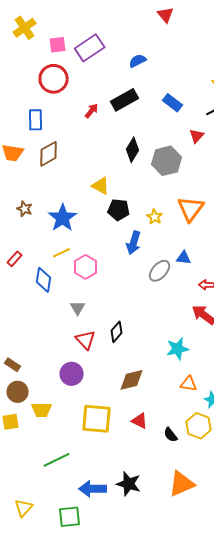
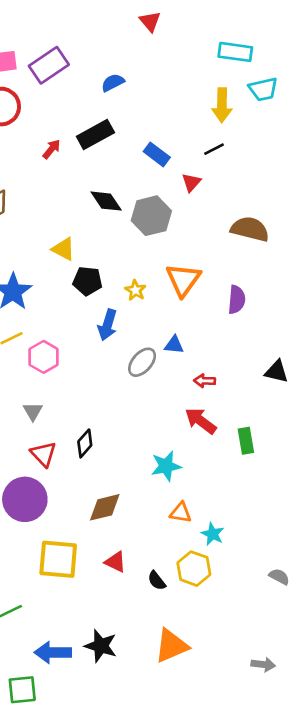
blue rectangle: (173, 103) -> (157, 154), moved
black diamond: (133, 150) -> (106, 201), turned -65
purple circle: (72, 374) -> (25, 499), size x1.4

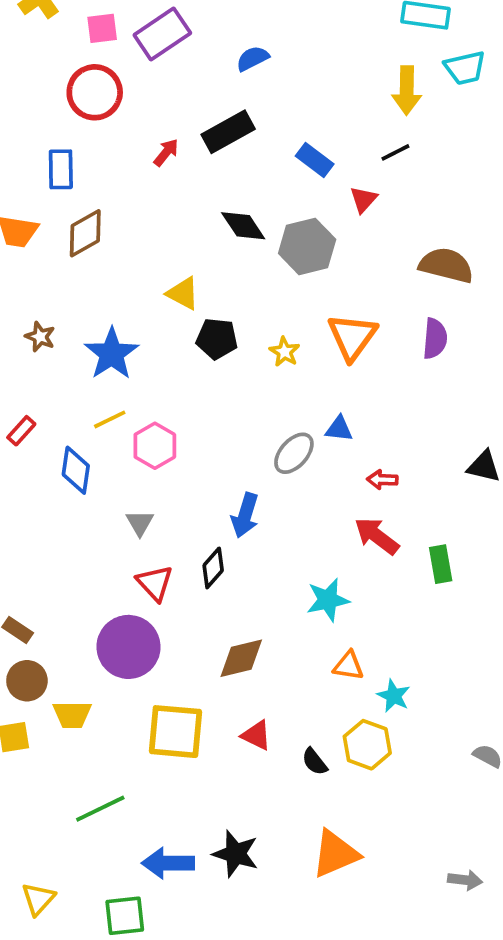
purple semicircle: (237, 300) -> (435, 339), moved
blue arrow: (107, 325) -> (245, 515), moved

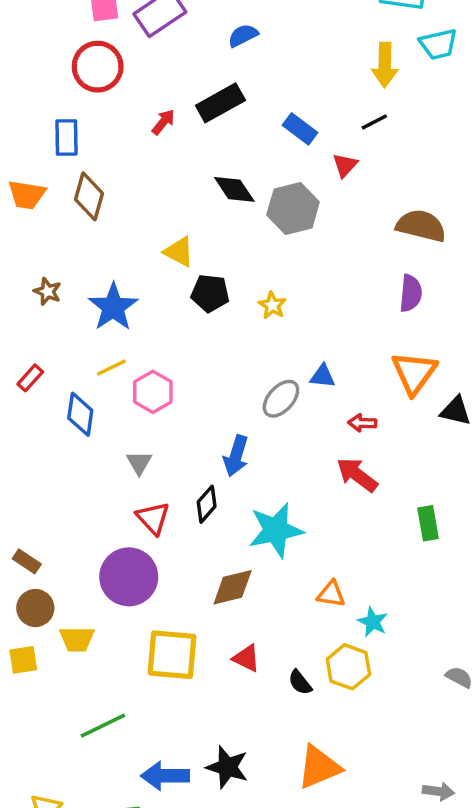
brown diamond: (85, 233) -> (89, 196), turned -45
orange triangle: (352, 337) -> (414, 373), moved
green rectangle: (441, 564) -> (428, 523), moved
cyan star: (328, 600) -> (276, 530), moved, size x1.4

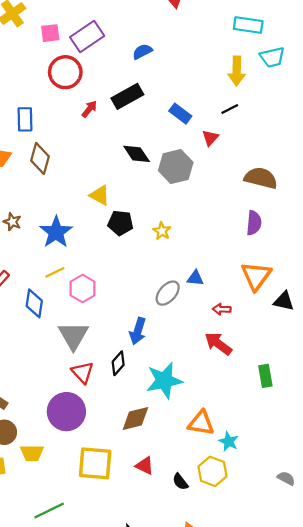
red circle: (98, 67) -> (65, 72), moved
gray triangle: (139, 463) -> (73, 336), size x1.8
orange triangle: (331, 594) -> (201, 423), size x1.4

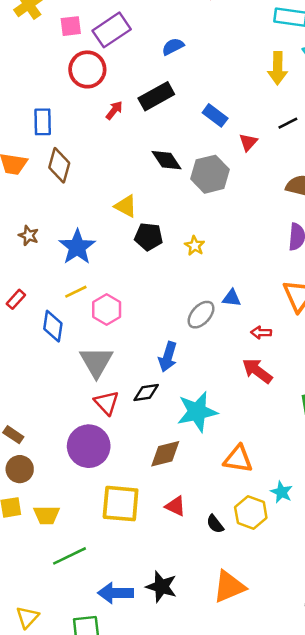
black line: (230, 109) -> (288, 123), moved
black diamond: (118, 363) -> (146, 393), turned 40
cyan star: (229, 441) -> (281, 492), moved
yellow trapezoid: (32, 453) -> (47, 515), moved

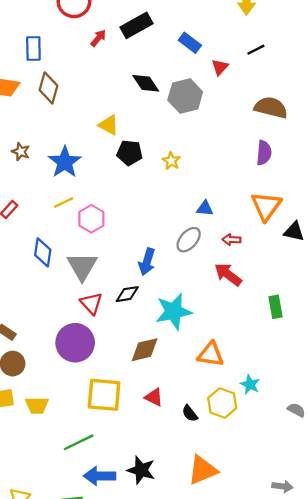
gray ellipse: (201, 315) -> (189, 240), moved
blue diamond: (53, 326) -> (43, 252), moved
green line: (69, 556) -> (79, 442), moved

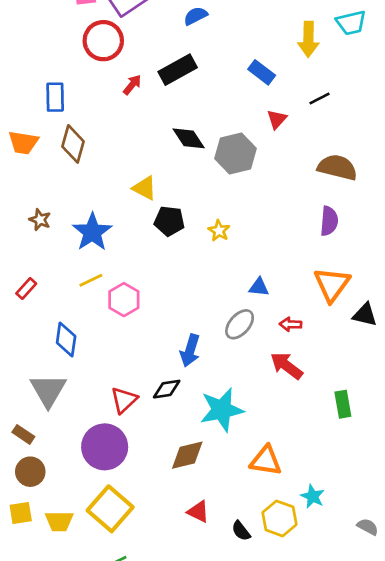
blue rectangle: (190, 43) -> (262, 72), moved
gray triangle: (82, 266) -> (48, 390), moved
red triangle: (91, 303) -> (124, 400), turned 30
yellow square: (104, 395) -> (110, 509), moved, turned 36

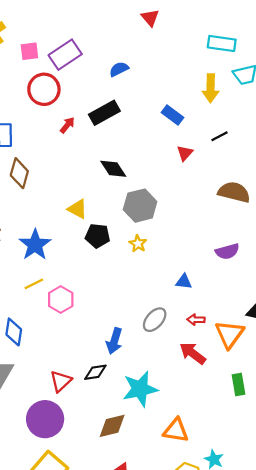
gray hexagon: (235, 154) -> (140, 206), moved
purple semicircle: (329, 221) -> (227, 251), moved, turned 70
orange triangle: (332, 284) -> (230, 334), moved
blue triangle: (259, 287) -> (184, 282), moved

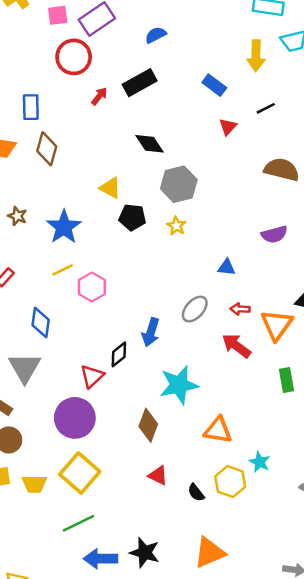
black diamond: (95, 372) -> (119, 354), moved, turned -30
brown diamond: (112, 426) -> (148, 425), turned -56

